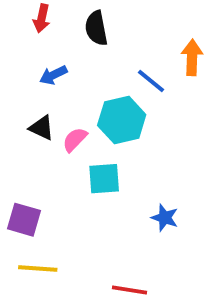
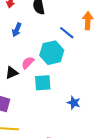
blue arrow: (53, 75) -> (17, 30), turned -40
black triangle: (42, 128) -> (12, 73), moved, turned -48

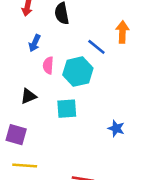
pink semicircle: (28, 63) -> (48, 65), moved, turned -40
blue star: (74, 103) -> (116, 128), moved

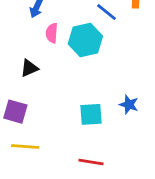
cyan square: (67, 109) -> (91, 114), moved

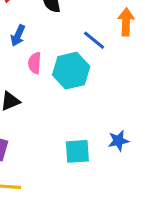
blue star: (129, 105) -> (118, 141), turned -30

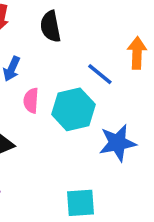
blue star: (118, 141) -> (118, 143), moved, size x1.5

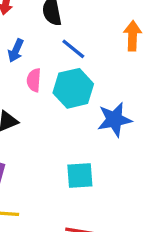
blue line: (100, 74) -> (73, 49), moved

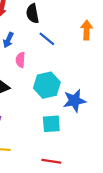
cyan hexagon: (73, 88) -> (47, 85), moved
blue star: (114, 120) -> (74, 101), moved

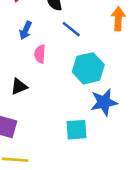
cyan hexagon: (47, 85) -> (88, 68), moved

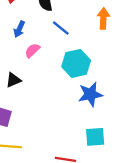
pink semicircle: (40, 54) -> (32, 50), turned 42
cyan square: (76, 130) -> (95, 137), moved

